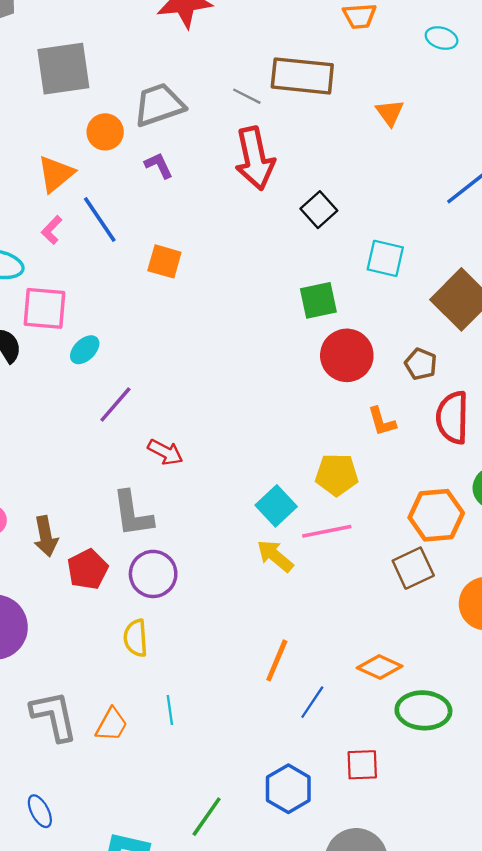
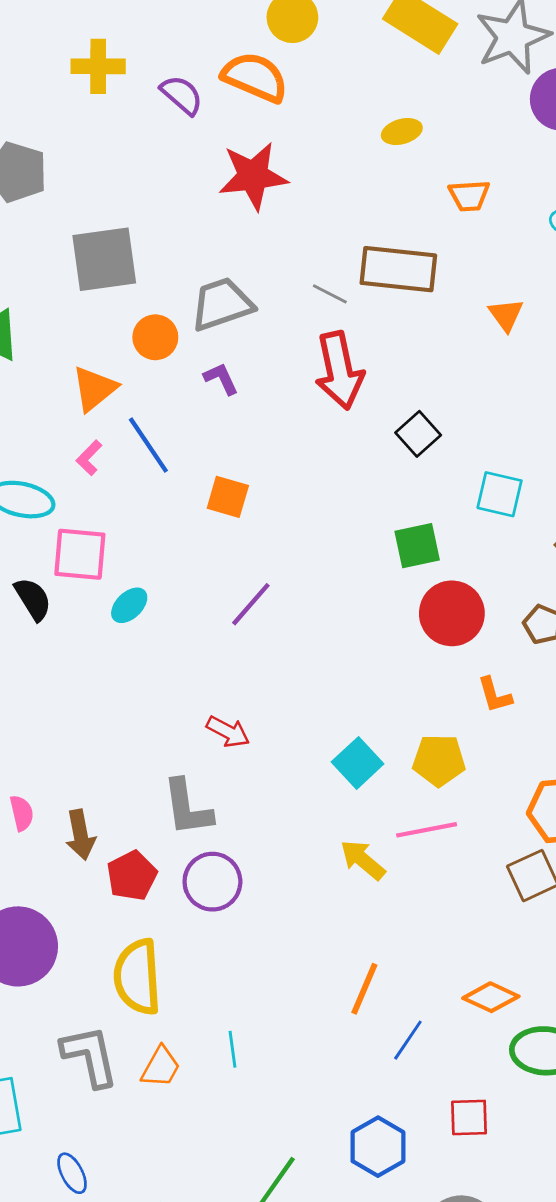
purple line: (115, 405) -> (251, 604), moved
cyan square: (276, 506) -> (358, 763), moved
yellow semicircle: (136, 638) -> (137, 977), moved, size x1.6

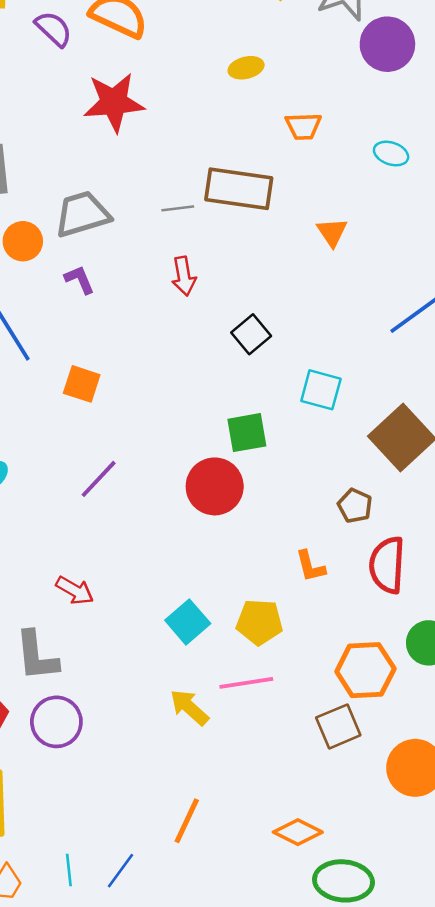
gray line: (330, 294) -> (178, 208), turned -36
red arrow: (339, 371) -> (184, 276), size x0.6
red circle: (452, 613) -> (215, 486), moved
blue line: (408, 1040) -> (120, 871), moved

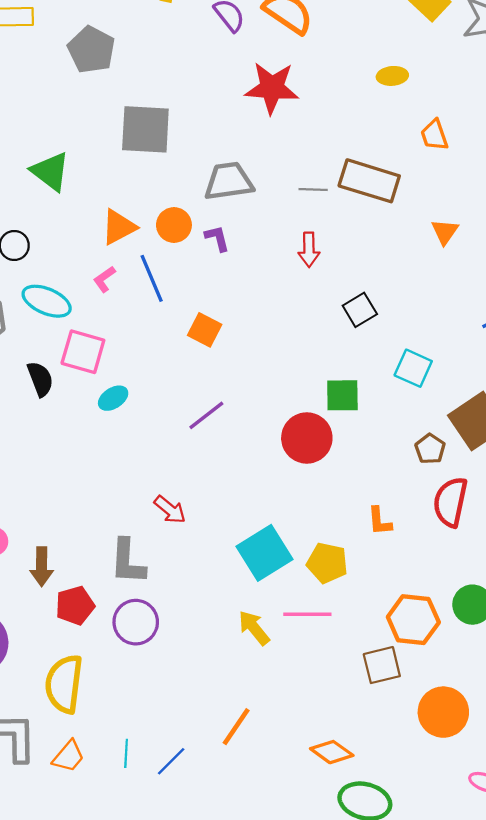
orange trapezoid: (303, 126) -> (434, 135), turned 64
orange circle: (23, 241) -> (174, 225), moved
brown pentagon: (355, 506) -> (430, 449), moved
red semicircle: (387, 565) -> (450, 502), moved
cyan square: (188, 622) -> (264, 553), size x1.4

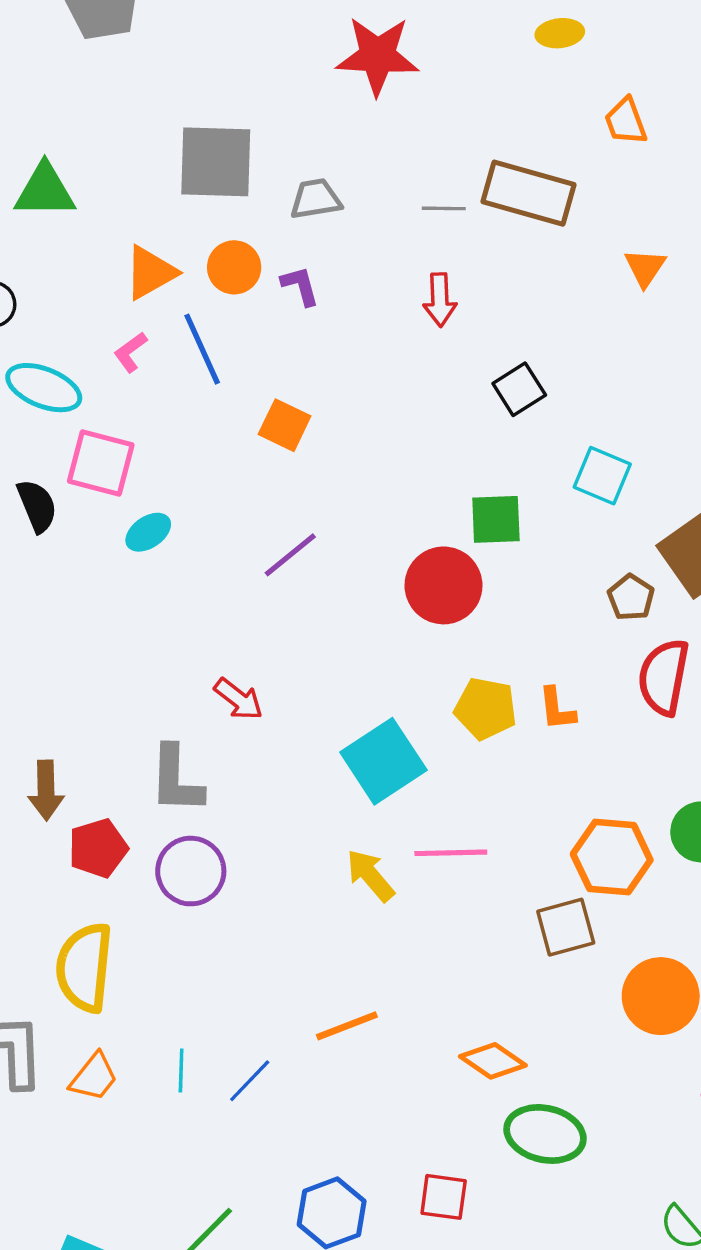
gray square: (145, 129) -> (216, 162), moved
green triangle: (50, 171) -> (45, 191), turned -36
gray trapezoid: (229, 181) -> (316, 199), size x0.7
yellow pentagon: (327, 563) -> (486, 709), moved
orange line: (236, 727) -> (347, 1026), turned 36

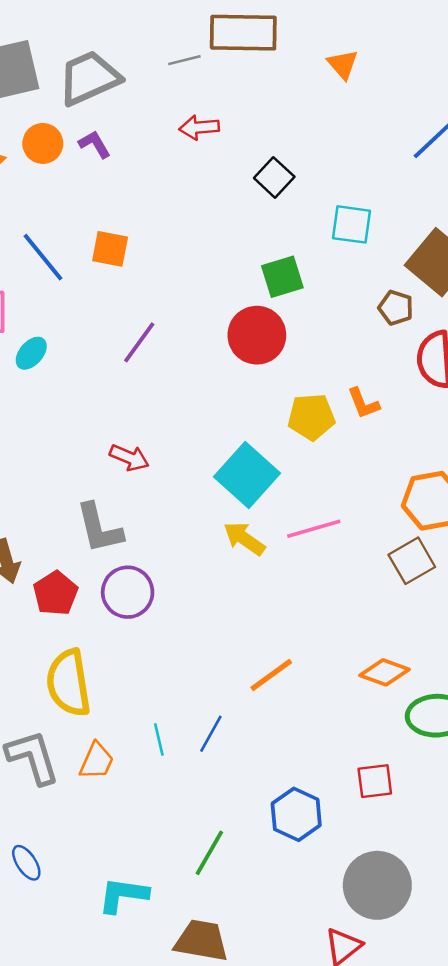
gray trapezoid: (316, 199) -> (89, 78), size x1.6
red arrow: (440, 300) -> (199, 127), turned 102
blue line: (202, 349) -> (43, 257), moved
yellow arrow: (370, 875) -> (244, 539), moved

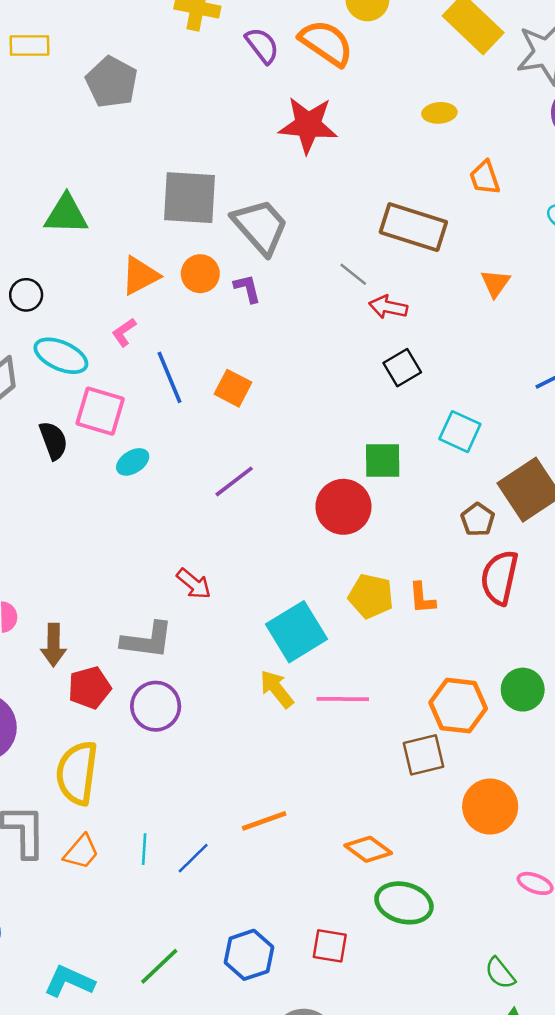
gray line: (184, 60) -> (353, 274), moved, turned 36
gray trapezoid: (89, 78) -> (260, 226), turned 56
red arrow: (199, 127) -> (388, 307), moved
gray L-shape: (99, 528) -> (147, 640), turned -86

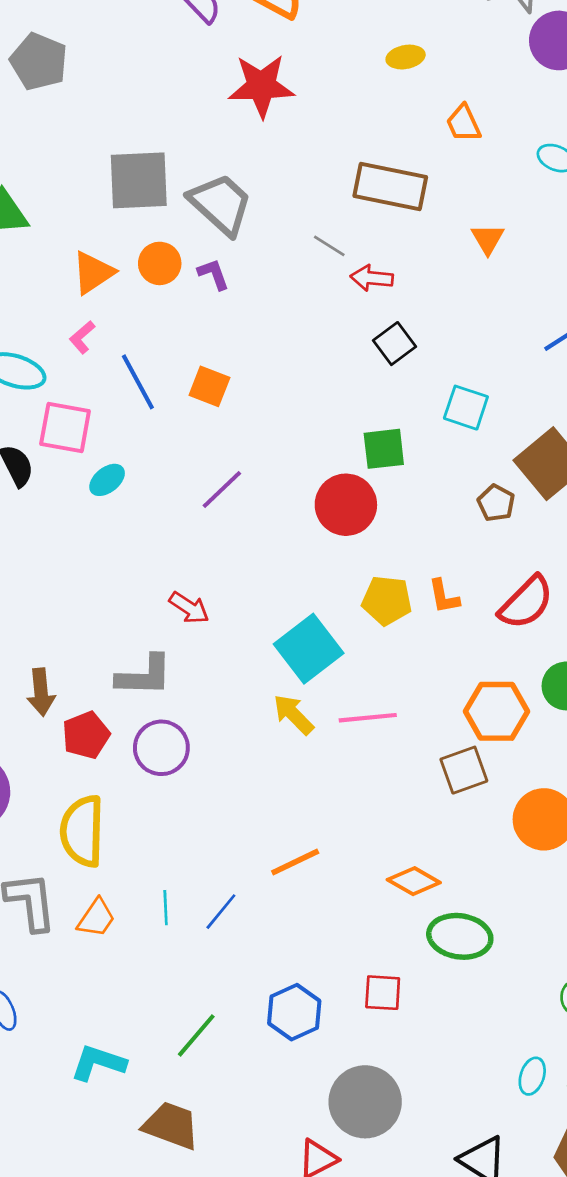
red semicircle: (499, 578) -> (526, 602), moved, turned -142

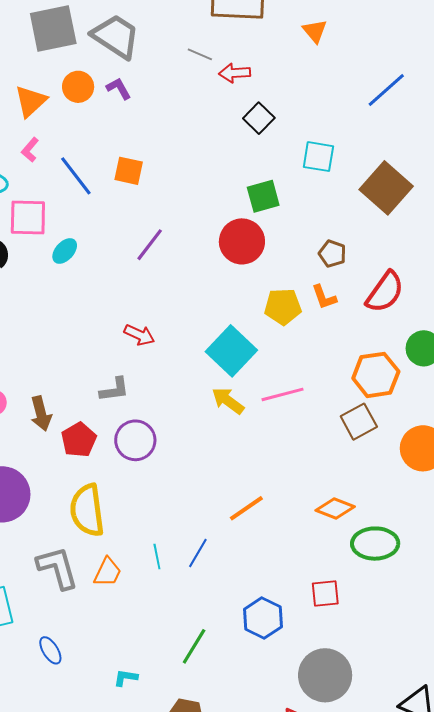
brown pentagon: (496, 503) -> (332, 254), moved
gray L-shape: (144, 676) -> (114, 390), size x0.7
cyan L-shape: (98, 1063) -> (126, 678), size x0.6

